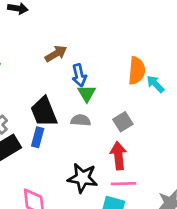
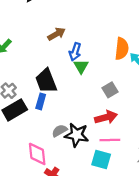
blue arrow: (79, 75) -> (75, 52), turned 30
gray semicircle: (81, 120) -> (60, 131), moved, turned -35
red arrow: (118, 156) -> (106, 117), turned 80

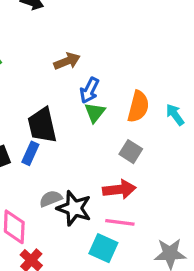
orange semicircle: (122, 49) -> (138, 107), moved
gray square: (110, 90) -> (131, 152), turned -35

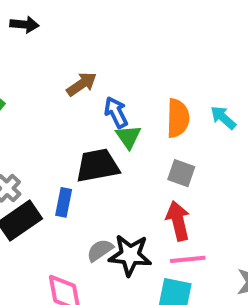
blue arrow: (89, 90) -> (116, 112), turned 140
black trapezoid: (42, 125) -> (98, 166), moved, turned 105
red arrow: (119, 190) -> (178, 221), turned -84

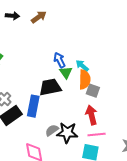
brown arrow: (82, 84) -> (39, 17), moved
orange semicircle: (178, 118) -> (85, 79), moved
cyan arrow: (223, 118) -> (82, 66), moved
blue rectangle: (64, 202) -> (33, 106), size x1.5

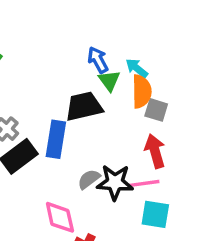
pink line: (97, 135) -> (144, 183), moved

